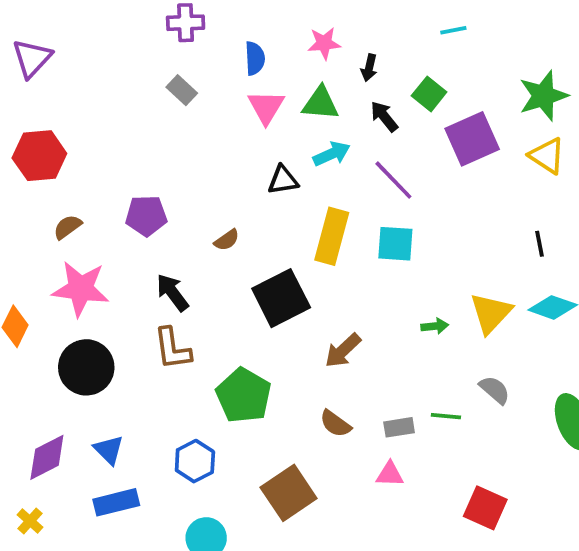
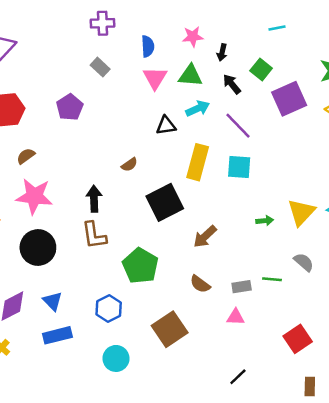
purple pentagon: (146, 216) -> (70, 107), moved, turned -30
black arrow: (172, 292) -> (94, 199), turned 35
red square: (485, 508) -> (298, 339), turned 32

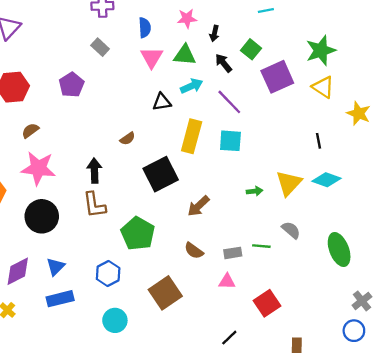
blue triangle: (53, 301) -> (55, 267), turned 30
red square: (298, 339) -> (267, 303), moved

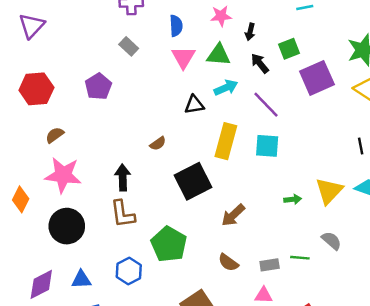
green square: (251, 49) -> (289, 49), turned 30
blue triangle: (55, 267) -> (81, 279), turned 42
blue hexagon: (108, 274) -> (129, 271), moved

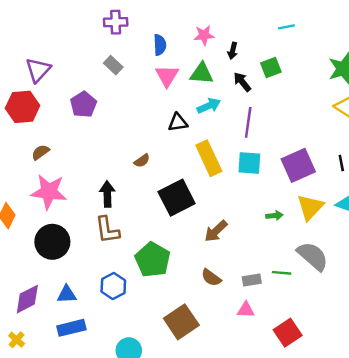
purple triangle: (32, 26) -> (38, 70), moved
purple square: (317, 78) -> (298, 165), moved
purple line: (266, 105) -> (248, 122), turned 52
yellow rectangle: (226, 141) -> (209, 158), turned -40
gray semicircle: (331, 241) -> (313, 256), size x1.6

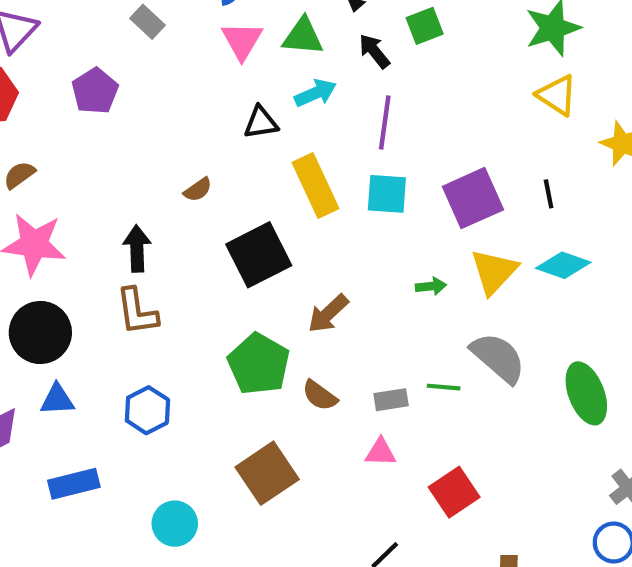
green pentagon: (153, 260) -> (259, 364), moved
blue triangle: (67, 294) -> (57, 400), moved

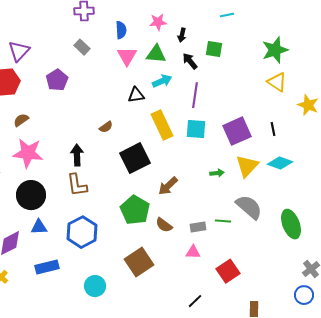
green square: (425, 26) -> (214, 49), turned 30
blue hexagon: (147, 410) -> (82, 232), size x1.4

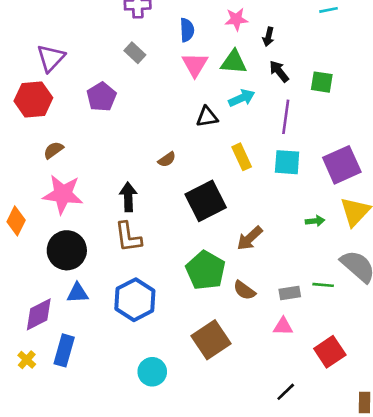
green square: (214, 49) -> (322, 82), moved
yellow rectangle: (162, 125) -> (242, 157), size x0.7
blue rectangle: (47, 267) -> (64, 350), moved, turned -60

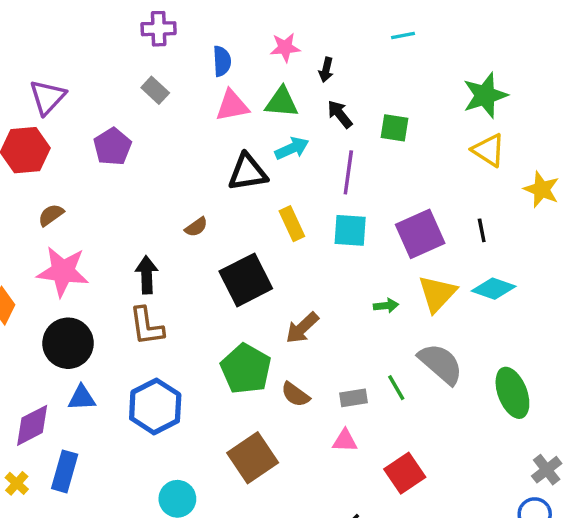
pink triangle: (195, 65) -> (232, 106), turned 48
black triangle: (207, 117) -> (247, 172), size x1.4
green line: (323, 285) -> (396, 388), turned 55

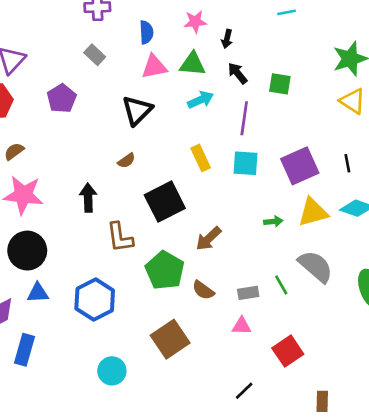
black triangle: (247, 172) -> (137, 110), moved, turned -36
yellow triangle: (437, 294) -> (313, 212), turned 32
brown L-shape: (147, 326) -> (120, 237), moved

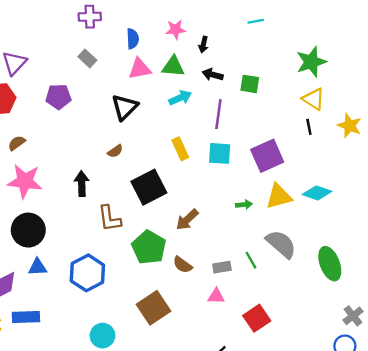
black arrow: (238, 73) -> (213, 75), turned -36
purple pentagon: (62, 98) -> (58, 97), turned 30
black line: (347, 163) -> (309, 127), moved
blue rectangle: (25, 350) -> (26, 317), turned 72

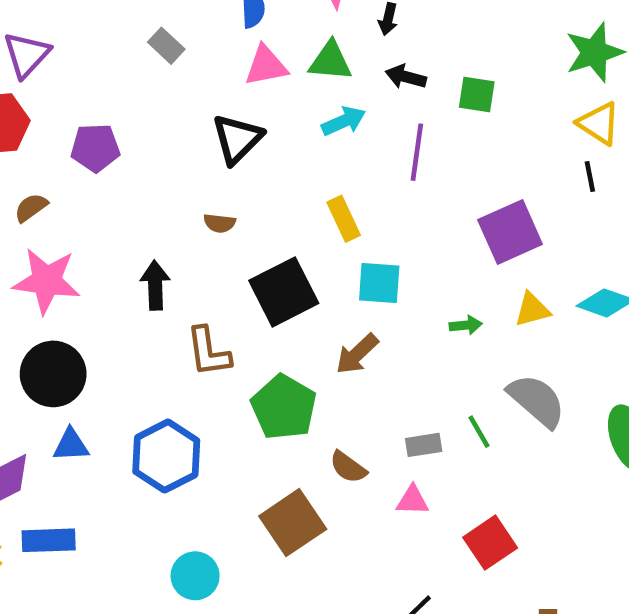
purple pentagon: (58, 97) -> (95, 148), moved
brown semicircle: (115, 151) -> (219, 223), turned 42
cyan square: (220, 153) -> (379, 283), moved
yellow triangle: (279, 196) -> (532, 310), size x0.7
brown semicircle: (183, 265) -> (348, 467), moved

